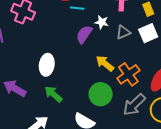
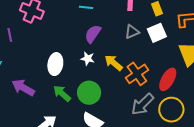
white star: (102, 22) -> (88, 59), moved
green circle: (101, 94) -> (89, 93), moved

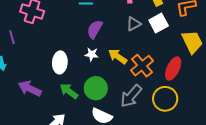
gray arrow: (143, 104) -> (131, 96), moved
yellow circle: (171, 110) -> (165, 99), moved

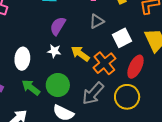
white square: (159, 23) -> (122, 38), moved

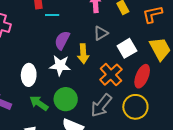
white star: (54, 51) -> (60, 65), size x1.5
yellow arrow: (80, 54) -> (83, 54), moved, turned -126

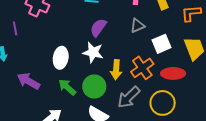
yellow arrow: (83, 54) -> (116, 70), moved
red ellipse: (142, 76) -> (173, 73), turned 60

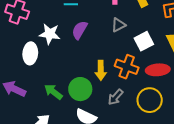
white star: (93, 52) -> (50, 34), moved
white ellipse: (61, 58) -> (30, 53), moved
orange cross: (142, 68) -> (127, 67), turned -30
gray arrow: (129, 97) -> (115, 97), size x0.7

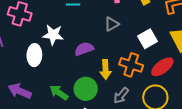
gray triangle: (118, 25) -> (112, 24), moved
purple semicircle: (80, 30) -> (84, 49), moved, turned 42
red ellipse: (158, 70) -> (162, 67), turned -30

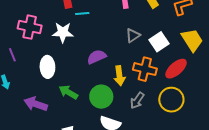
gray triangle: (112, 24) -> (133, 35), moved
white star: (53, 35) -> (63, 32), moved
green arrow: (59, 93) -> (68, 92), moved

